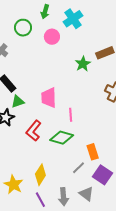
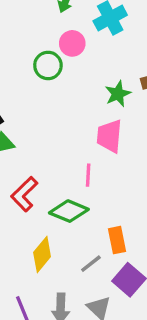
green circle: (23, 28) -> (48, 65), moved
pink trapezoid: (49, 98) -> (109, 136), moved
yellow diamond: (40, 175) -> (42, 254), moved

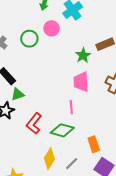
green circle: (48, 65) -> (29, 39), moved
gray line: (91, 264) -> (72, 164), moved

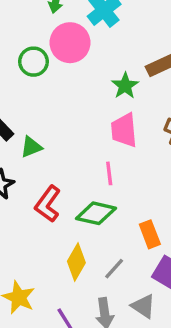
pink circle: (51, 28) -> (70, 43), size x1.5
green triangle: (18, 94) -> (31, 147), moved

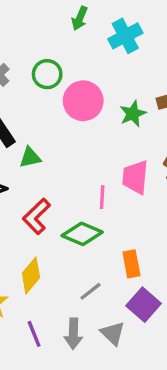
pink circle: (70, 43) -> (83, 101), moved
pink trapezoid: (124, 130) -> (135, 177), moved
yellow diamond: (76, 262) -> (31, 275), moved

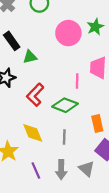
pink circle: (83, 101) -> (68, 33), moved
yellow diamond: (31, 275) -> (33, 133), turned -60
gray line: (91, 291) -> (64, 137), moved, turned -48

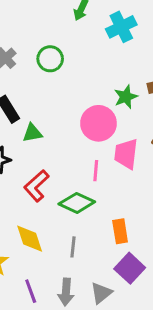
pink circle: (68, 33) -> (98, 123), moved
gray triangle: (87, 169) -> (101, 293), turned 35

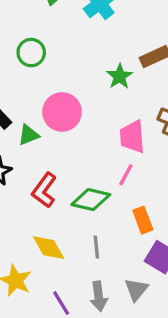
pink circle: (98, 123) -> (62, 112), moved
pink line: (96, 171) -> (126, 175), moved, turned 35

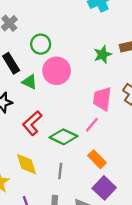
green circle: (31, 53) -> (41, 44), moved
green triangle: (28, 135) -> (30, 82), turned 35
orange rectangle: (143, 220) -> (97, 159), turned -36

